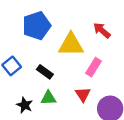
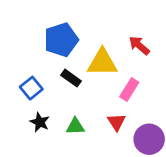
black rectangle: (45, 72) -> (71, 78), moved
black star: (25, 105) -> (40, 122), moved

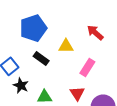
yellow triangle: (102, 62) -> (66, 46), size x0.6
black star: (40, 122) -> (21, 86), moved

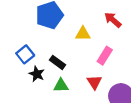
black rectangle: (41, 59) -> (57, 62), moved

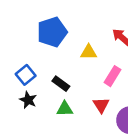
black star: (37, 74) -> (28, 100), moved

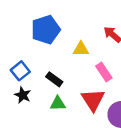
pink rectangle: (113, 76) -> (104, 72), turned -66
red triangle: (101, 105) -> (93, 100), size x1.5

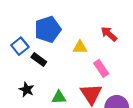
blue square: (20, 71) -> (20, 46), moved
black rectangle: (54, 79) -> (39, 59), moved

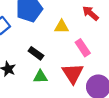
black rectangle: (39, 59) -> (36, 53), moved

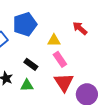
pink rectangle: (83, 48) -> (60, 59), moved
green triangle: (40, 77) -> (27, 85), moved

